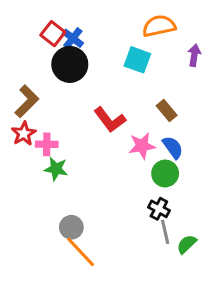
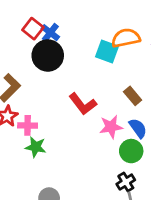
orange semicircle: (159, 26) -> (126, 38), moved
black cross: (159, 209) -> (126, 182), turned 30

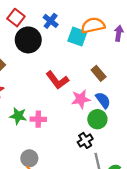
blue cross: (50, 33) -> (51, 21), moved
pink cross: (28, 125) -> (38, 119), moved
black cross: (126, 182) -> (85, 140), moved

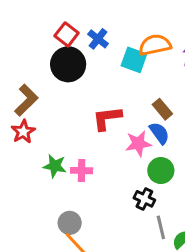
red square: (16, 18) -> (67, 34), moved
red L-shape: (57, 80) -> (107, 118), turned 120
blue semicircle: (103, 100) -> (159, 133), moved
black cross: (85, 140) -> (144, 199), turned -32

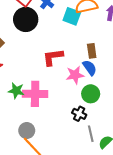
brown rectangle: (162, 109) -> (92, 51), turned 32
pink cross: (82, 171) -> (35, 94), size x1.6

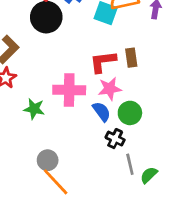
red L-shape: (53, 57) -> (103, 62), moved
blue semicircle: (90, 68) -> (102, 112), moved
pink cross: (35, 94) -> (69, 90), moved

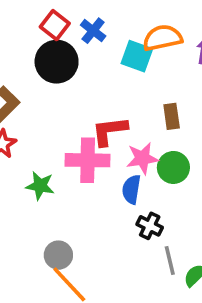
red L-shape: (103, 62) -> (110, 131), moved
blue semicircle: (102, 112) -> (131, 189), turned -135
green circle: (130, 113) -> (173, 167), moved

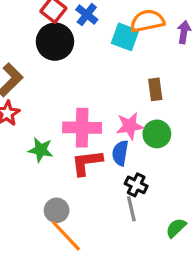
red L-shape: (110, 131) -> (87, 163), moved
gray line: (170, 261) -> (131, 209), moved

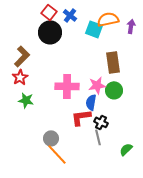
brown rectangle: (155, 89) -> (113, 62), size x1.5
green star: (41, 150) -> (26, 100), moved
red L-shape: (87, 163) -> (81, 117), moved

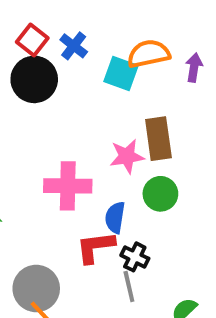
pink star: (97, 85) -> (127, 156), moved
gray circle: (51, 138) -> (36, 288), size x1.5

